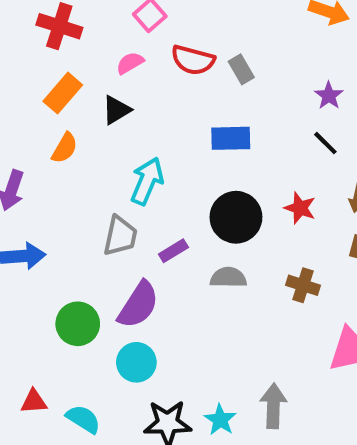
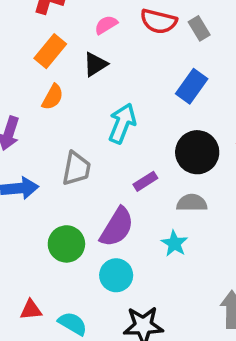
blue rectangle: (231, 138) -> (192, 86), turned -52
gray trapezoid: (120, 236) -> (76, 169), moved
cyan star: (220, 420) -> (174, 243), moved

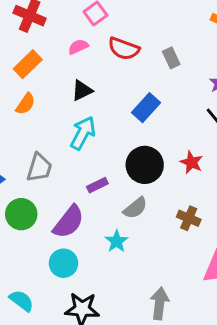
gray rectangle: (199, 28) -> (171, 58), moved
black triangle: (95, 64) -> (82, 91), moved
gray semicircle: (192, 203) -> (135, 208), turned 135
green circle: (66, 244) -> (21, 214), moved

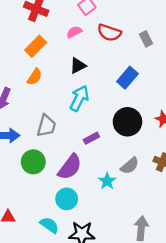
gray semicircle: (135, 208) -> (130, 166), moved
cyan semicircle: (22, 301) -> (49, 225), moved

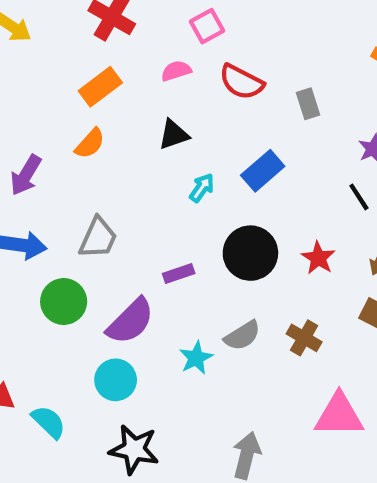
cyan arrow: (79, 98) -> (202, 188), moved, size x0.6
cyan semicircle: (49, 225) -> (49, 422), moved

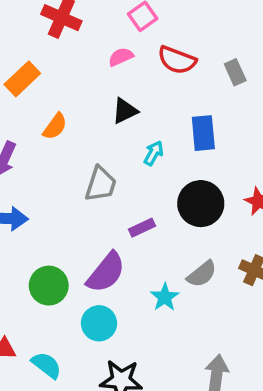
orange rectangle: (100, 87) -> (22, 79), moved
blue rectangle: (263, 171) -> (203, 133), turned -48
gray trapezoid: (98, 238) -> (101, 184), moved
green circle: (64, 302) -> (49, 286), moved

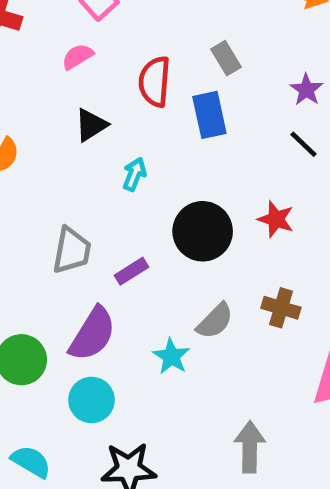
red semicircle: (177, 60) -> (155, 82), moved, turned 81
blue rectangle: (203, 133) -> (209, 115), moved
gray trapezoid: (101, 184) -> (72, 250), moved

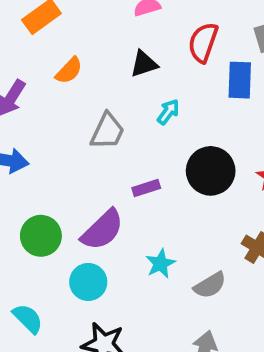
gray trapezoid: (72, 250) -> (107, 131), moved
gray semicircle: (215, 321) -> (210, 285), moved

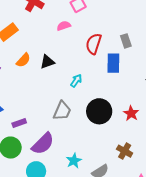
black triangle: (144, 64) -> (47, 62), moved
gray trapezoid: (107, 131) -> (62, 111), moved
purple rectangle: (146, 188) -> (19, 123), moved

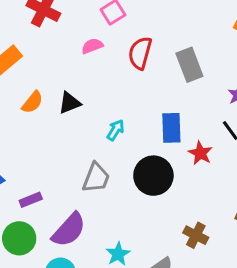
gray rectangle: (126, 41) -> (189, 65), size x1.5
red semicircle: (94, 44) -> (140, 53), moved
blue rectangle: (113, 63) -> (171, 128), moved
red star: (131, 113) -> (200, 153), moved

